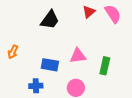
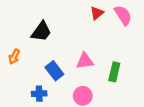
black trapezoid: (50, 20) -> (41, 32), moved
blue rectangle: (50, 65) -> (54, 71), turned 42

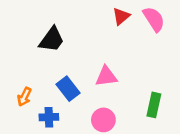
orange arrow: (14, 57) -> (24, 97), moved
green rectangle: (114, 72) -> (154, 105), moved

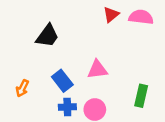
pink semicircle: (154, 19) -> (141, 17), turned -50
blue cross: (49, 117) -> (67, 107), moved

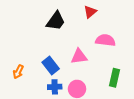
pink semicircle: (141, 17) -> (105, 40), moved
black trapezoid: (47, 36) -> (56, 21), moved

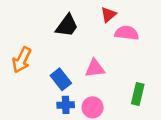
pink semicircle: (105, 40) -> (127, 33), moved
orange arrow: (18, 72) -> (22, 60), moved, size x1.5

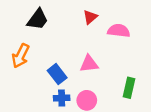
red triangle: (108, 15) -> (90, 17), moved
black trapezoid: (67, 26) -> (38, 19), moved

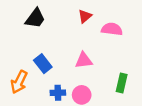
orange arrow: (21, 56) -> (19, 82), moved
blue rectangle: (57, 74) -> (43, 64), moved

